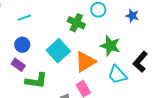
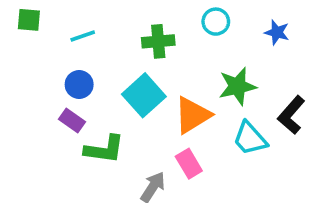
green cross: (76, 23) -> (158, 41), moved, turned -30
green star: (110, 46) -> (237, 86), turned -30

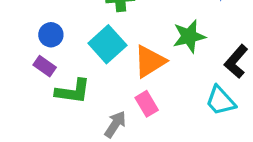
cyan trapezoid: (250, 138) -> (220, 101), moved

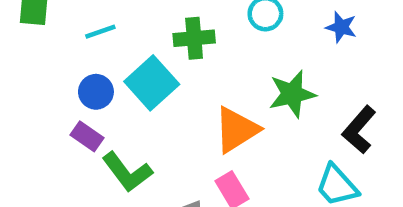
cyan square: (107, 44) -> (152, 83), moved
green L-shape: (73, 91) -> (127, 172), turned 45

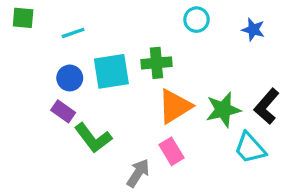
green cross: (194, 38) -> (156, 63), moved
cyan square: (152, 83) -> (111, 71), turned 33
green star: (292, 94) -> (223, 110), moved

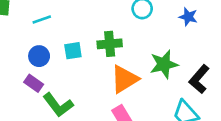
cyan square: (111, 71) -> (73, 51), size x0.6
green star: (223, 110) -> (164, 64), moved

